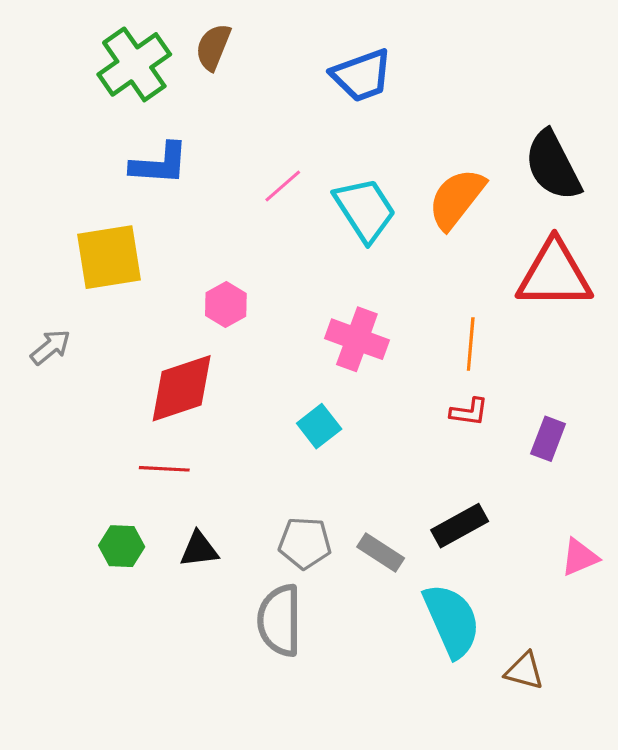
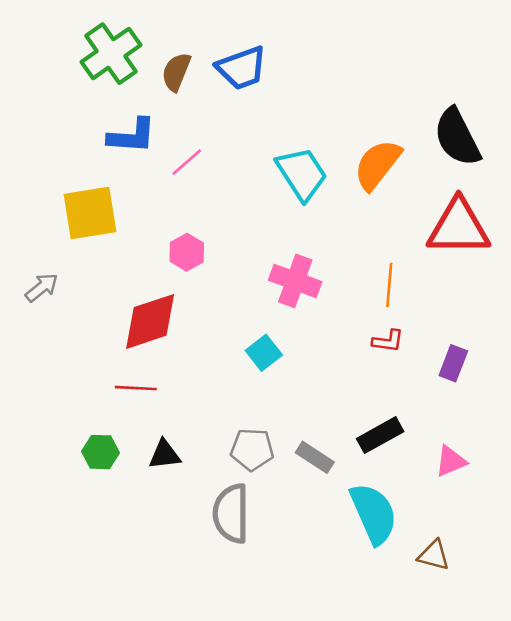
brown semicircle: (213, 47) -> (176, 72), moved
blue trapezoid: (362, 75) -> (242, 68), moved
pink line: (283, 186) -> (187, 162), moved
pink triangle: (580, 557) -> (451, 461), moved

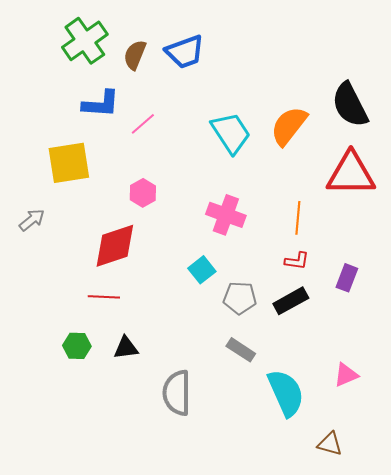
black rectangle: (380, 435) -> (291, 301), moved
gray pentagon: (252, 449) -> (240, 298), moved
pink triangle: (451, 461) -> (346, 375), moved
brown triangle: (434, 555) -> (330, 444), moved

